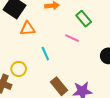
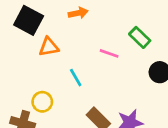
green rectangle: (84, 19) -> (140, 37), moved

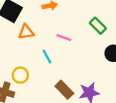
pink line: (109, 53) -> (64, 38), moved

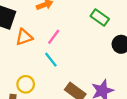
pink line: (64, 38) -> (54, 37), moved, turned -64

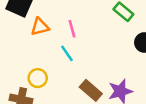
pink line: (54, 37) -> (72, 29), turned -56

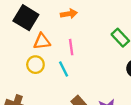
yellow circle: (38, 78) -> (35, 65), moved

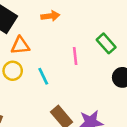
pink line: (71, 47) -> (75, 56), moved

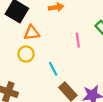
cyan line: (43, 76) -> (53, 69), moved

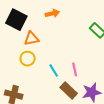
pink line: (78, 40) -> (75, 69), moved

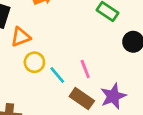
yellow circle: (28, 59) -> (34, 62), moved

